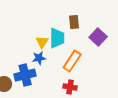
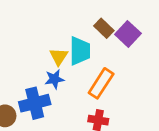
brown rectangle: (74, 22) -> (104, 28), turned -40
purple square: (98, 37) -> (128, 34), moved

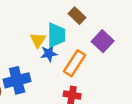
purple square: (128, 34) -> (103, 41), moved
blue star: (54, 79) -> (49, 53), moved

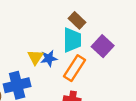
cyan trapezoid: (56, 35) -> (72, 40), moved
yellow triangle: (38, 40) -> (35, 57), moved

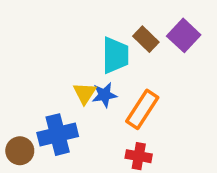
cyan trapezoid: (72, 40) -> (115, 55), moved
purple square: (103, 46) -> (184, 35), moved

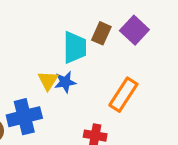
brown rectangle: (146, 39) -> (101, 33), turned 70
orange rectangle: (142, 109) -> (123, 95), moved

